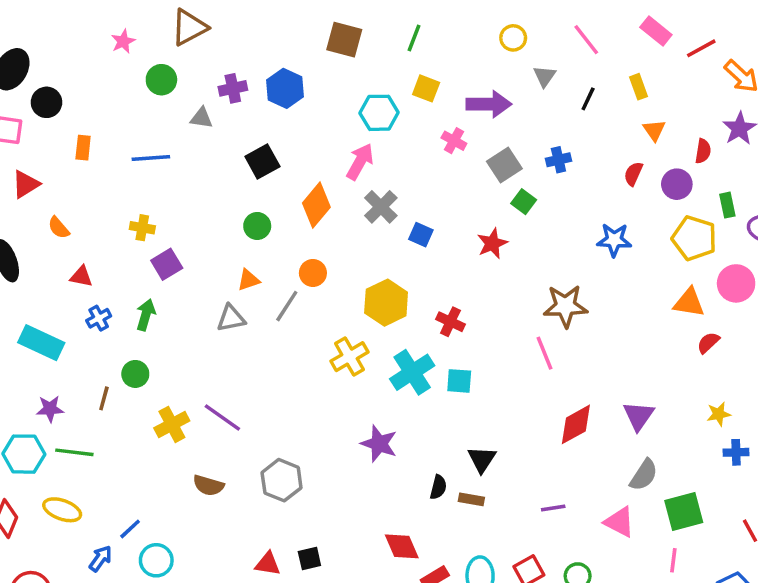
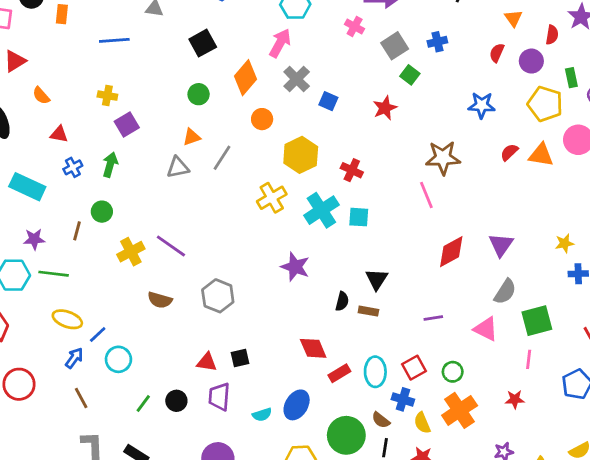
orange rectangle: (83, 148) -> (62, 14), moved
orange circle: (313, 273) -> (262, 119), moved
red semicircle: (708, 343) -> (509, 152), moved
yellow ellipse: (62, 510) -> (67, 319), moved

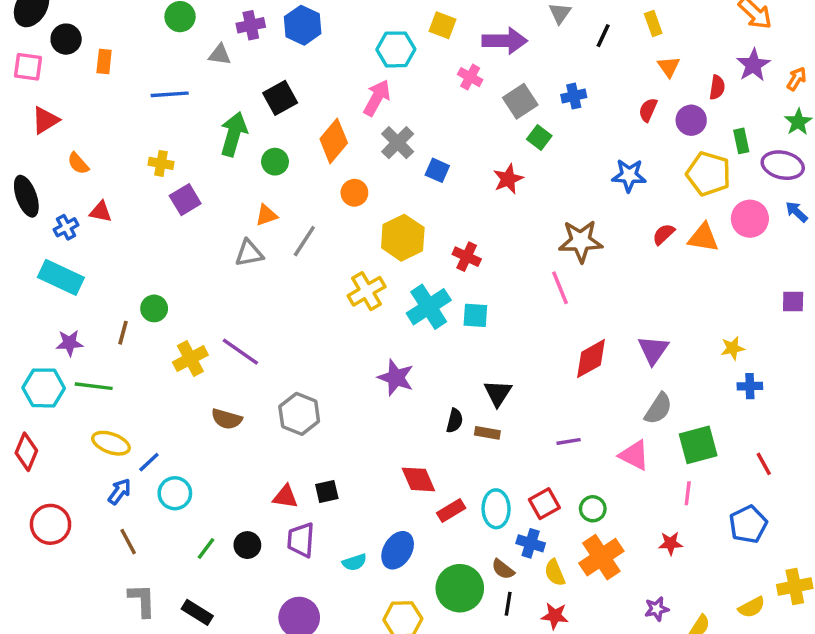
green arrow: (110, 165) -> (234, 134), moved, size x1.4
blue cross: (73, 167) -> (66, 227), moved

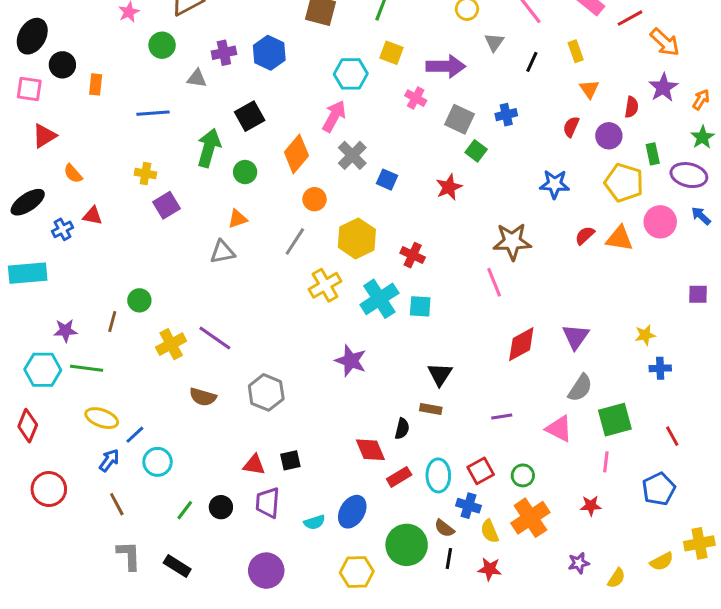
gray square: (520, 101) -> (459, 119), turned -32
black ellipse: (26, 196) -> (28, 202), turned 76
gray line: (304, 241) -> (295, 241), moved
cyan rectangle: (61, 277) -> (28, 273), moved, turned -30
black semicircle: (455, 421) -> (402, 429), moved

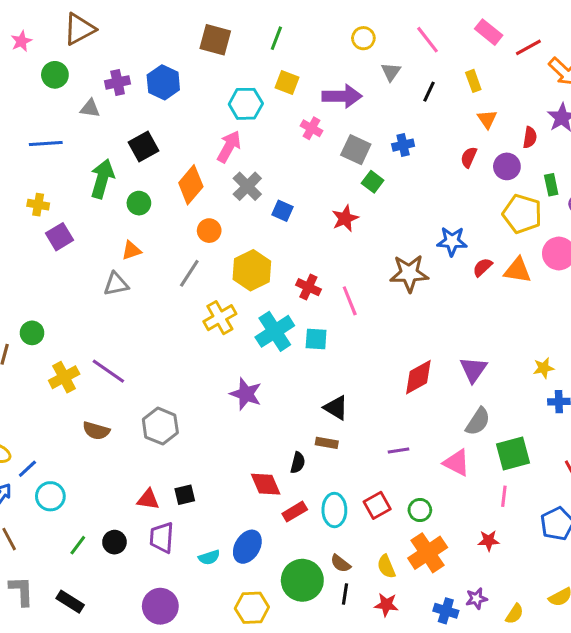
blue star: (555, 184) -> (452, 241), moved
pink line: (494, 282) -> (350, 301), moved
black triangle: (440, 374) -> (336, 408), turned -32
blue cross: (468, 506) -> (446, 611), moved

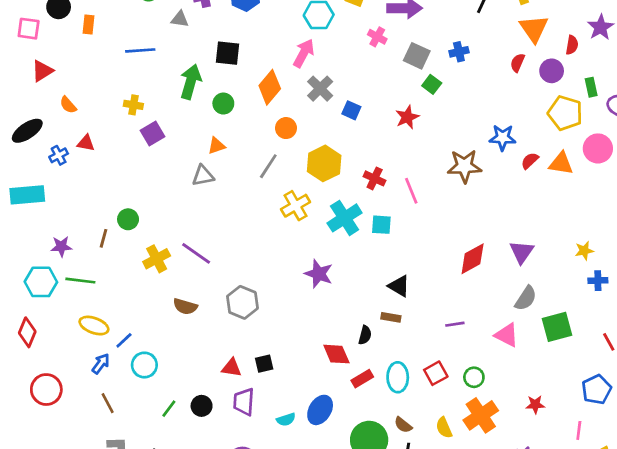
orange triangle: (487, 119) -> (534, 29), size x1.6
black square: (144, 147) -> (227, 53), turned 35
pink line: (504, 496) -> (579, 430), moved

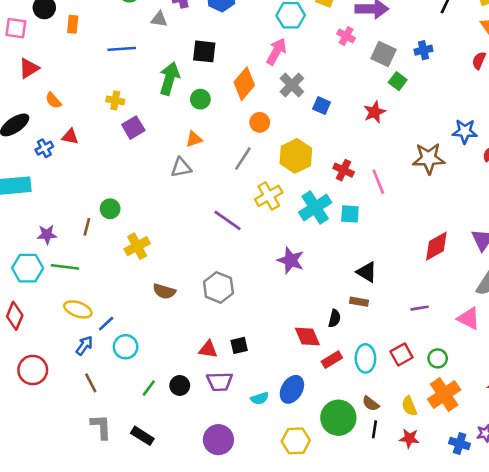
purple line: (196, 253) -> (227, 220), moved
purple trapezoid: (244, 402) -> (220, 382), turned -96

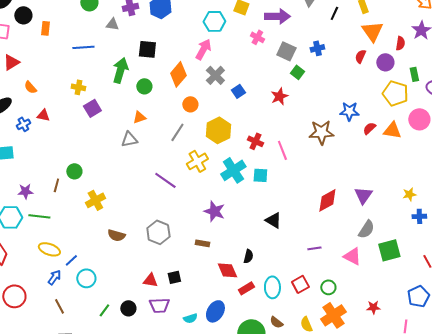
blue square: (322, 106) -> (238, 91), turned 32
brown rectangle: (359, 302) -> (202, 243), moved

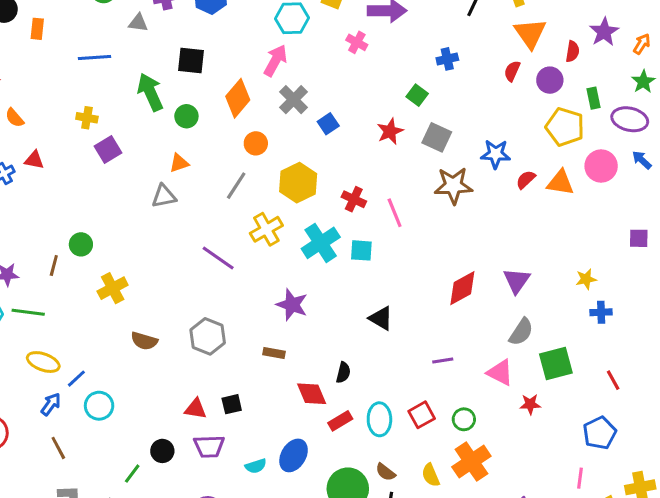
gray square: (286, 51) -> (437, 137), moved
green arrow: (120, 70) -> (150, 92), turned -40
red star: (373, 307) -> (530, 404), moved
green line: (104, 310) -> (132, 474), moved

